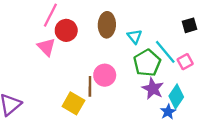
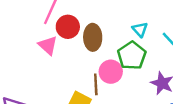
brown ellipse: (107, 25) -> (93, 37), moved
green pentagon: (147, 63) -> (132, 56), moved

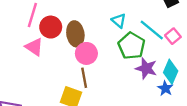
green pentagon: (132, 56) -> (131, 46), moved
pink circle: (111, 72) -> (86, 53), moved

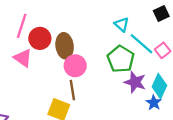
cyan triangle: (119, 21) -> (122, 24), moved

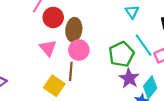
cyan triangle: (122, 24) -> (132, 12), moved
pink triangle: (23, 58) -> (48, 48), moved

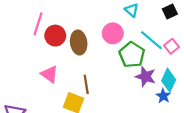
pink triangle: (48, 48) -> (49, 74), moved
pink circle: (79, 50) -> (113, 33), moved

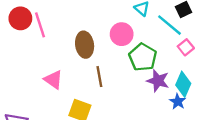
pink line: (38, 24) -> (40, 25), turned -35
red circle: (55, 36) -> (20, 18), moved
cyan line: (151, 40) -> (170, 25), moved
brown line: (86, 84) -> (99, 77), moved

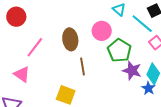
pink line: (40, 25) -> (35, 47), moved, turned 55
pink triangle: (53, 80) -> (22, 74), moved

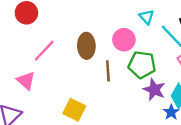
green pentagon: (119, 50) -> (142, 65), turned -30
brown line: (82, 67) -> (108, 71), moved

